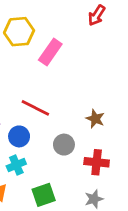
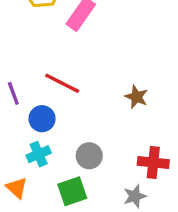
gray circle: (64, 145) -> (89, 156), moved
red cross: (97, 162) -> (153, 163), moved

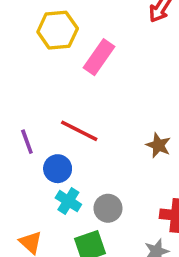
cyan cross: (39, 154) -> (68, 201), moved, turned -35

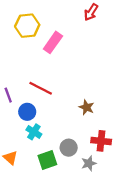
brown star: (158, 145) -> (87, 107), moved
gray circle: (108, 208) -> (69, 148), moved

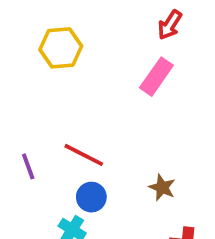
pink rectangle: (53, 42) -> (156, 77), moved
blue circle: (27, 112) -> (91, 197), moved

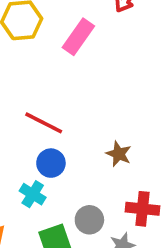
pink rectangle: (156, 77) -> (78, 37), moved

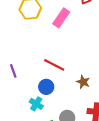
red line: (44, 123) -> (54, 65), moved

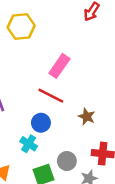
pink rectangle: (61, 18) -> (59, 66), moved

